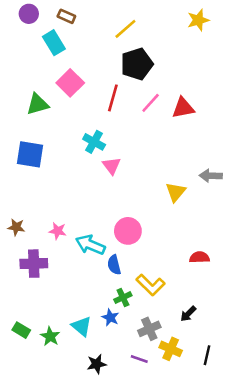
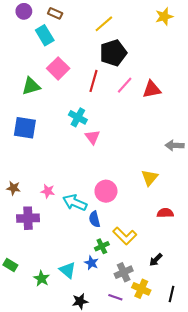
yellow triangle: (176, 192) -> (150, 178), moved
green rectangle: (21, 330) -> (10, 265), moved

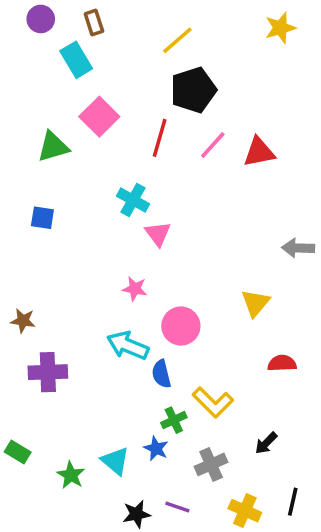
brown rectangle: (55, 13) -> (94, 23), turned 48
blue square: (25, 128) -> (42, 218), size x0.6
pink star: (48, 191) -> (135, 289), moved
yellow cross: (141, 289) -> (245, 511), moved
purple line: (115, 297) -> (177, 507), moved

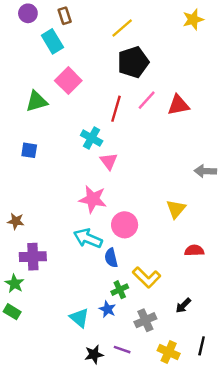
red line: (160, 138) -> (116, 109), moved
pink star: (135, 289) -> (93, 199), size x1.6
green star: (71, 475) -> (15, 284), moved

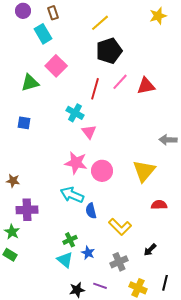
yellow triangle: (176, 209) -> (144, 171), size x1.4
pink circle: (125, 225) -> (102, 171), moved
green cross: (120, 290) -> (70, 240), moved

